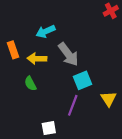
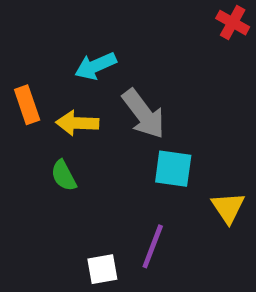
red cross: (111, 11) -> (233, 23), turned -32
cyan square: (83, 80) -> (173, 169), turned 30
purple line: (73, 105) -> (153, 246), moved

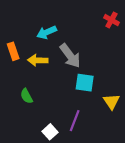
red cross: (233, 23) -> (111, 20), moved
green semicircle: (64, 176) -> (27, 96), moved
white square: (102, 269) -> (50, 132), turned -32

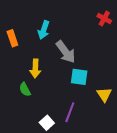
cyan arrow: (47, 32) -> (44, 30), turned -48
orange rectangle: (13, 51) -> (12, 38), moved
yellow arrow: (38, 60) -> (35, 69), moved, turned -90

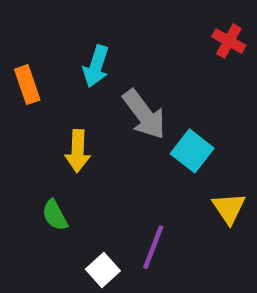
cyan square: (79, 77) -> (192, 151), moved, turned 30
green semicircle: (25, 89) -> (55, 215), moved

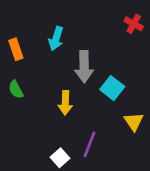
gray arrow: (144, 114) -> (84, 67), turned 36
yellow arrow: (78, 151) -> (65, 103), moved
green semicircle: (55, 215) -> (16, 89), moved

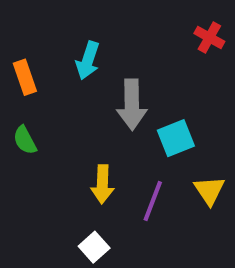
cyan square: (112, 88) -> (176, 138), turned 30
yellow arrow: (65, 103) -> (102, 184), moved
purple line: (89, 144) -> (153, 201), moved

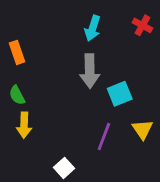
cyan arrow: (88, 61) -> (93, 28), moved
yellow arrow: (102, 184) -> (24, 125), moved

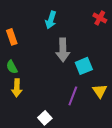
cyan arrow: (93, 28) -> (51, 20), moved

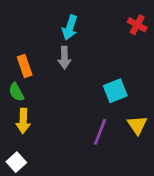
orange rectangle: (12, 37) -> (25, 66), moved
gray arrow: (63, 50) -> (64, 58), moved, size x0.7
white square: (45, 118) -> (16, 162), moved

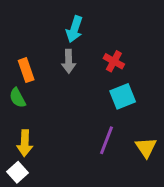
red cross: (137, 25) -> (114, 61), moved
yellow arrow: (23, 121) -> (25, 143), moved
yellow triangle: (137, 125) -> (146, 147), moved

